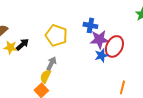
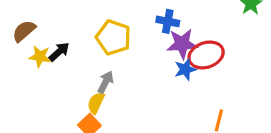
red ellipse: (114, 46) -> (206, 55), turned 45

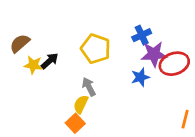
blue cross: (168, 21) -> (142, 35), turned -36
blue star: (185, 69) -> (140, 77), moved
gray arrow: (105, 82) -> (89, 87), turned -54

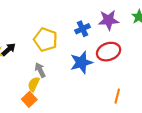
purple star: (154, 54) -> (109, 20), moved
blue star: (140, 77) -> (81, 62), size x1.5

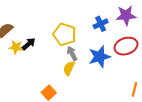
gray arrow: (40, 70) -> (72, 53), moved
yellow semicircle: (34, 84) -> (69, 68), moved

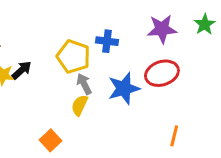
blue cross: (101, 24) -> (107, 41), moved, turned 32

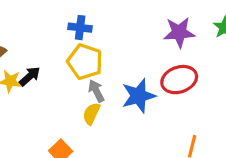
blue cross: (107, 41) -> (80, 28), moved

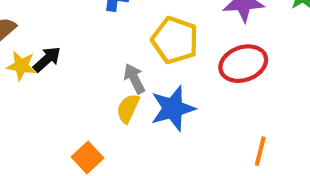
yellow pentagon: (85, 62) -> (175, 40), moved
blue star: (139, 96) -> (173, 108), moved

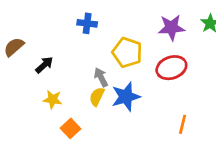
yellow star: (21, 66) -> (53, 99), moved

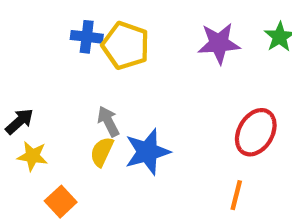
yellow pentagon: (127, 52) -> (126, 46), moved
black arrow: (44, 65) -> (19, 121), moved
red ellipse: (171, 68) -> (256, 132), moved, turned -40

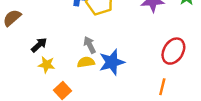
yellow semicircle: (102, 152) -> (86, 62), turned 56

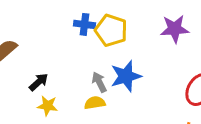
blue star: (112, 62) -> (126, 76), moved

